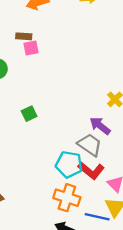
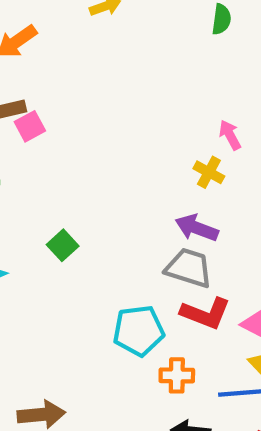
cyan pentagon: (69, 164) -> (139, 331), moved
orange cross: (67, 198) -> (177, 375), size x0.7

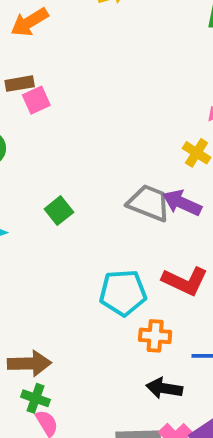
gray trapezoid: (189, 268) -> (149, 203), moved

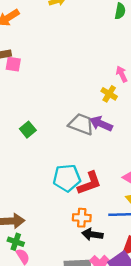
pink square: (36, 100) -> (13, 64), turned 35
red L-shape: (185, 281) -> (89, 183), moved, turned -44
orange cross: (155, 336) -> (82, 218), moved

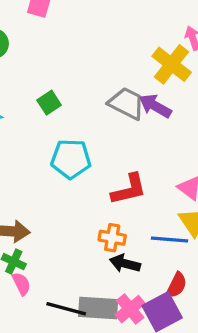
yellow cross: (109, 94) -> (172, 64), size x1.6
cyan pentagon: (67, 178) -> (71, 159), moved

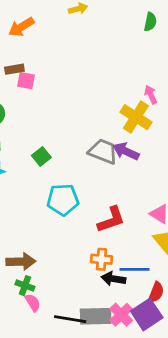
blue line: (169, 240) -> (134, 269), moved

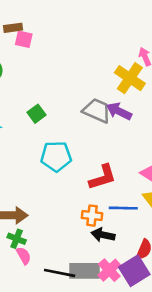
blue line: (134, 269) -> (123, 208), moved

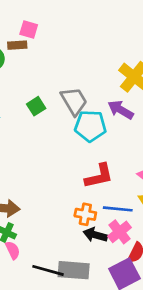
brown rectangle: (13, 28) -> (17, 45), moved
gray trapezoid: (97, 111) -> (74, 101), moved, turned 32
cyan pentagon: (56, 156) -> (90, 126), moved
pink cross: (109, 270) -> (119, 232), moved

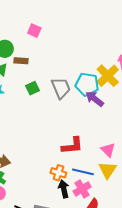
brown rectangle: (17, 45) -> (21, 61), moved
cyan pentagon: (90, 126) -> (87, 84), moved
black arrow: (95, 235) -> (64, 189), turned 54

